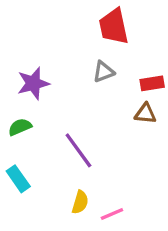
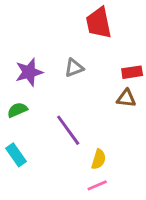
gray triangle: (104, 72) -> (74, 68), moved
yellow semicircle: (80, 202) -> (99, 159), moved

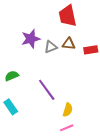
purple star: (29, 72) -> (31, 39), moved
brown triangle: (126, 98) -> (69, 44), moved

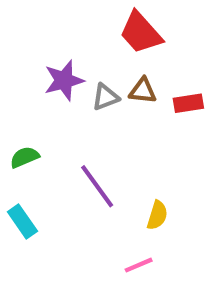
red trapezoid: (68, 16) -> (141, 33), turned -30
yellow semicircle: (68, 110) -> (157, 215), moved

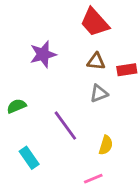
gray triangle: (105, 97) -> (99, 93), moved
cyan rectangle: (22, 221) -> (29, 158), moved

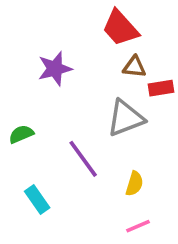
brown triangle: (96, 61) -> (134, 67), moved
gray triangle: (99, 93) -> (126, 118), size x1.6
pink line: (93, 179) -> (138, 226), moved

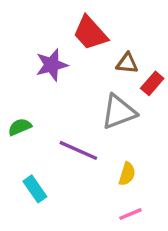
red trapezoid: (120, 28) -> (90, 33), moved
red rectangle: (161, 88) -> (152, 83), turned -40
purple line: (83, 159) -> (78, 150), turned -30

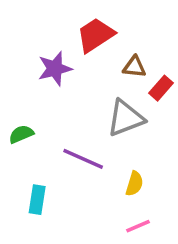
red trapezoid: (90, 33) -> (96, 35), turned 99
cyan rectangle: (35, 189) -> (37, 200), turned 44

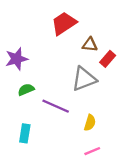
purple star: (55, 69) -> (17, 59), moved
green semicircle: (21, 134) -> (26, 90), moved

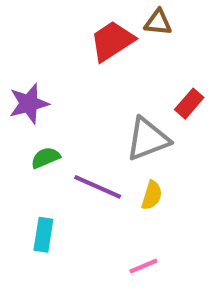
brown triangle: (90, 45) -> (158, 22), moved
yellow semicircle: (90, 123) -> (152, 195), moved
pink line: (92, 151) -> (143, 266), moved

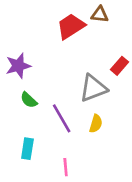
green semicircle: (46, 158) -> (29, 100), turned -114
purple line: (98, 187) -> (62, 118), turned 36
pink line: (143, 266) -> (66, 167), moved, turned -72

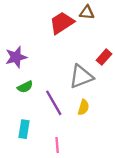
green semicircle: (29, 100) -> (25, 87), turned -70

